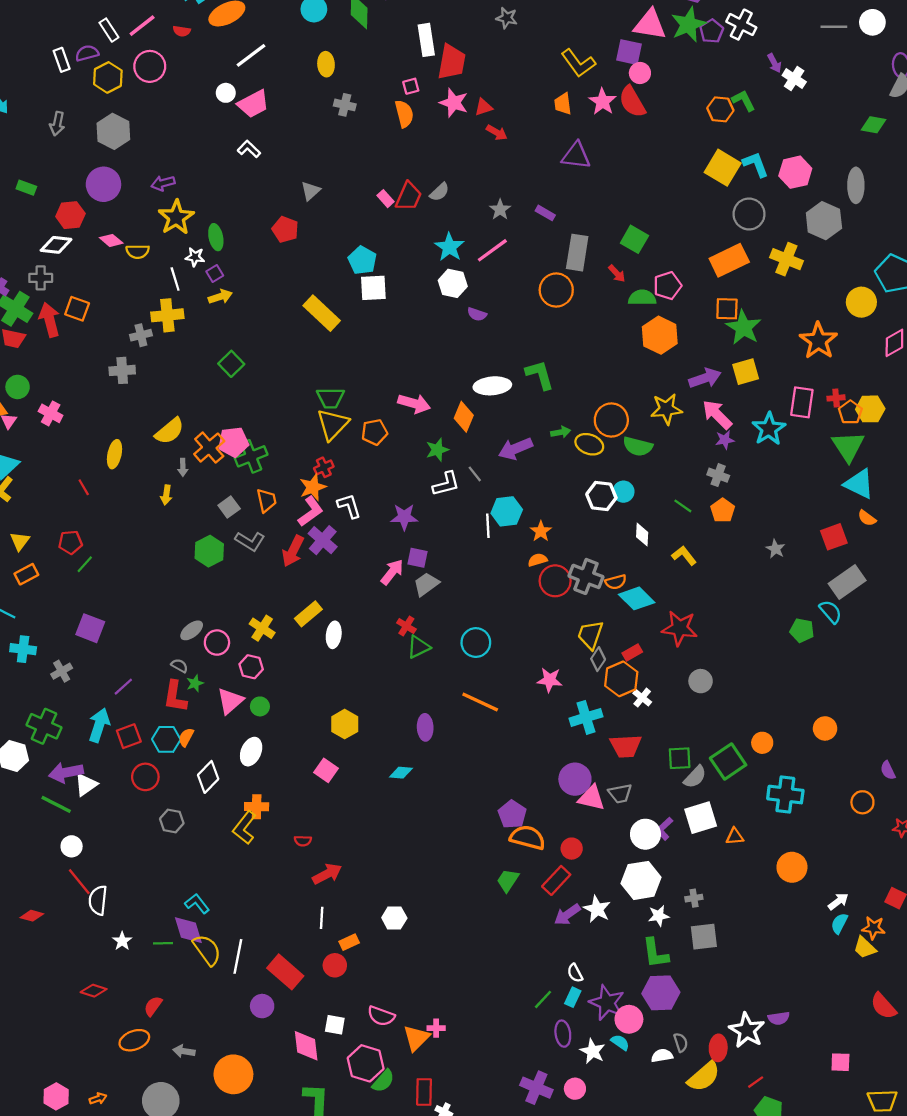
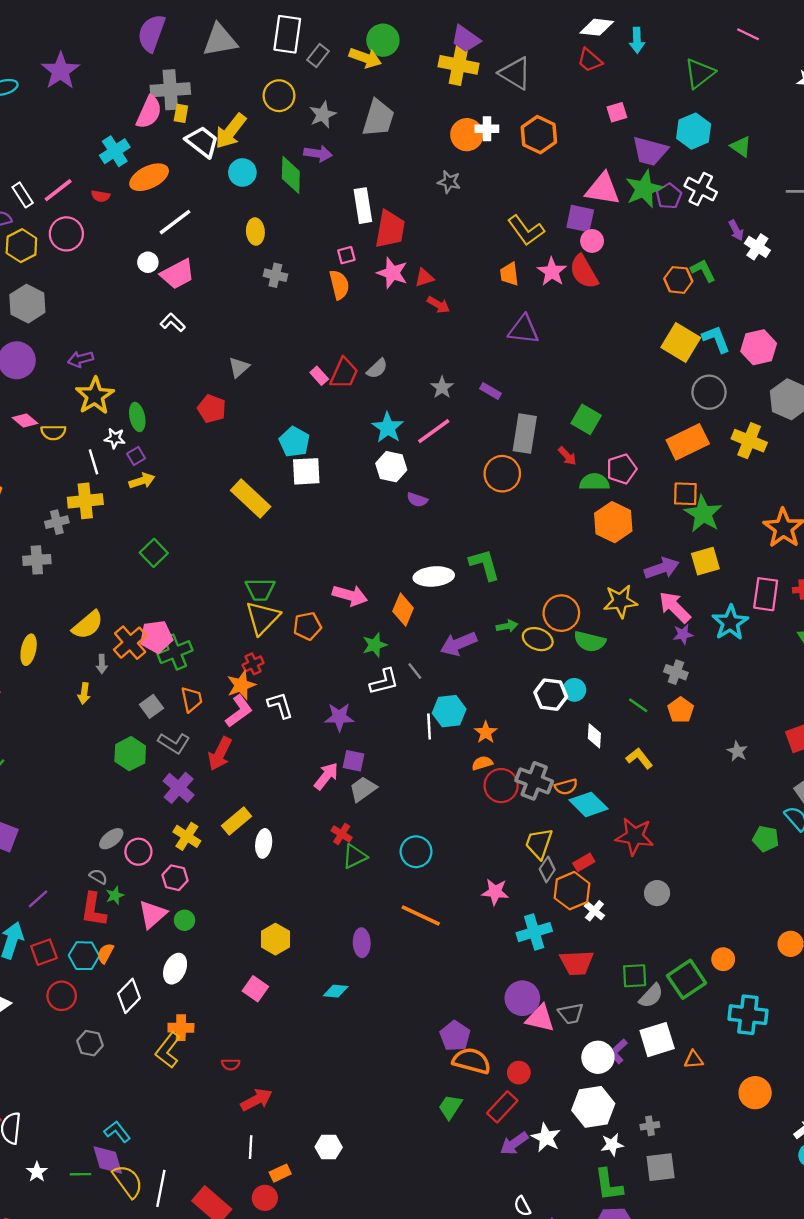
purple cross: (323, 540) -> (179, 788), moved

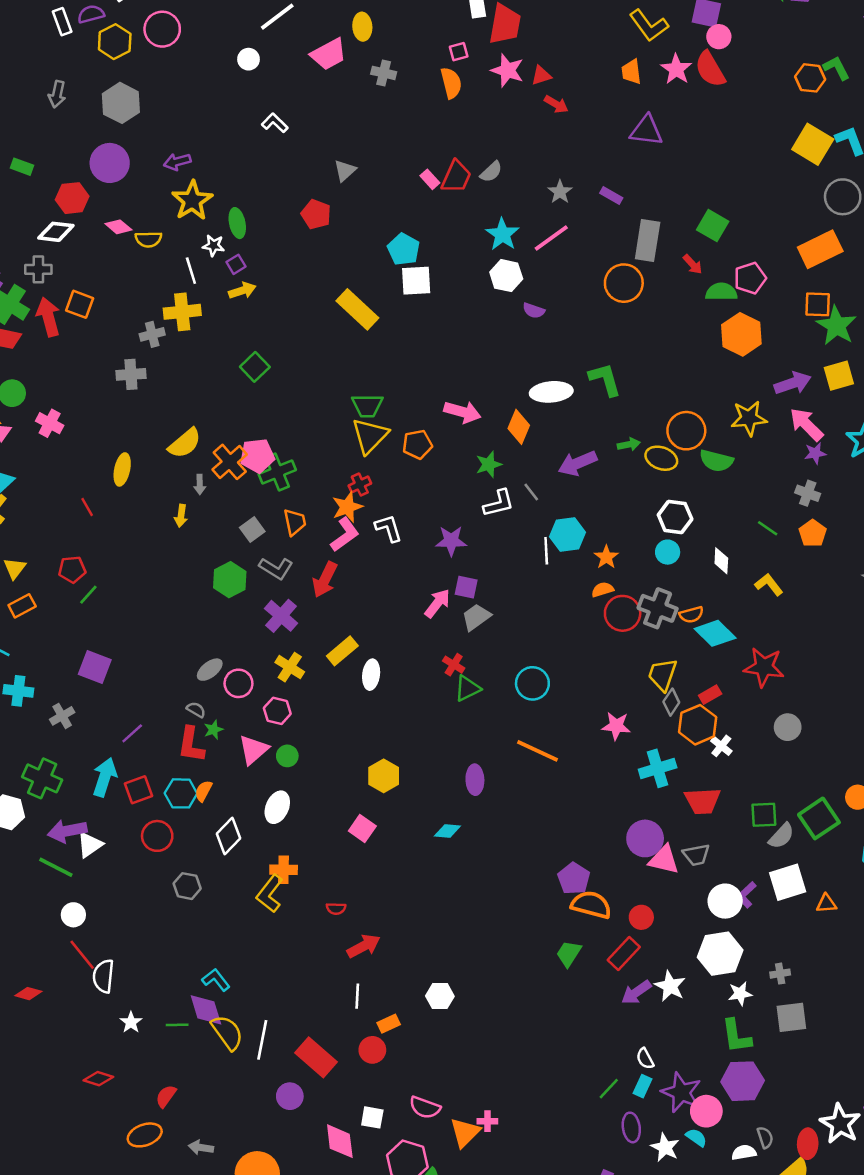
pink trapezoid: (177, 274) -> (329, 54), moved
cyan circle: (574, 690) -> (668, 552), moved

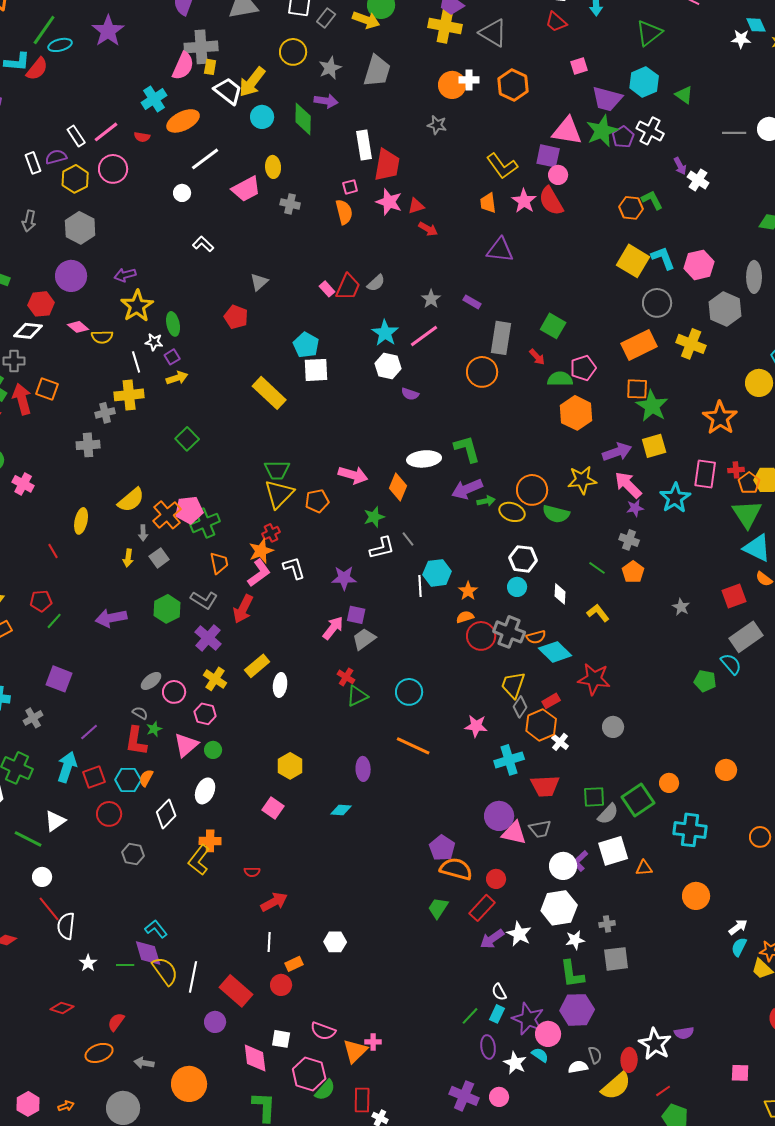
purple arrow: (577, 463) -> (467, 489), moved
gray square: (252, 530) -> (159, 558), moved
purple arrow: (67, 831) -> (111, 618), moved

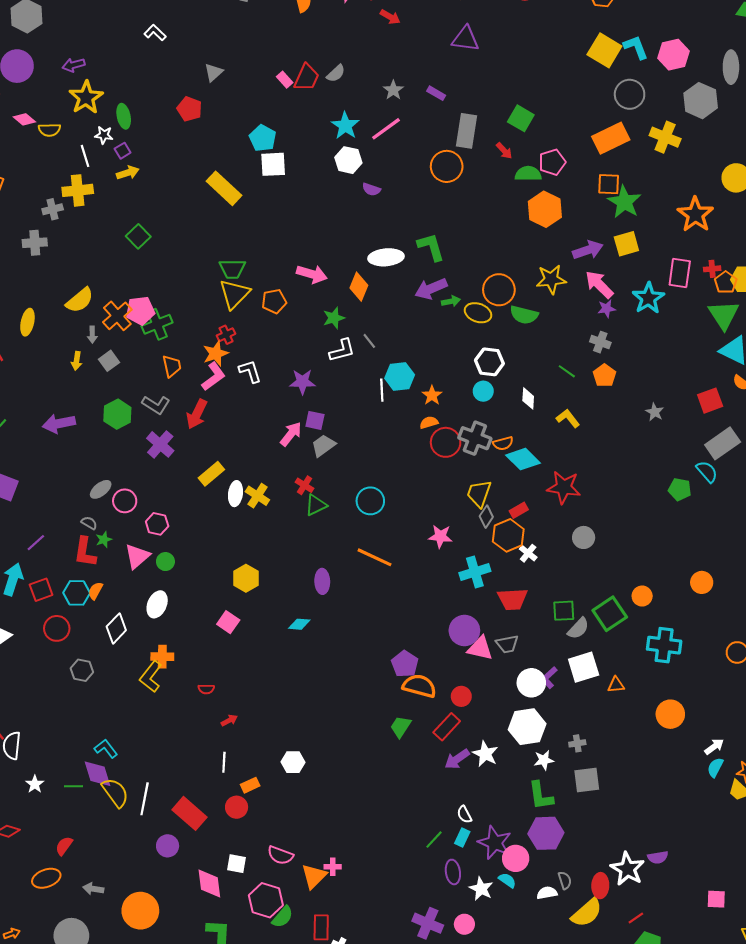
yellow cross: (215, 679) -> (257, 496), moved
red arrow: (274, 902) -> (229, 720), size x0.6

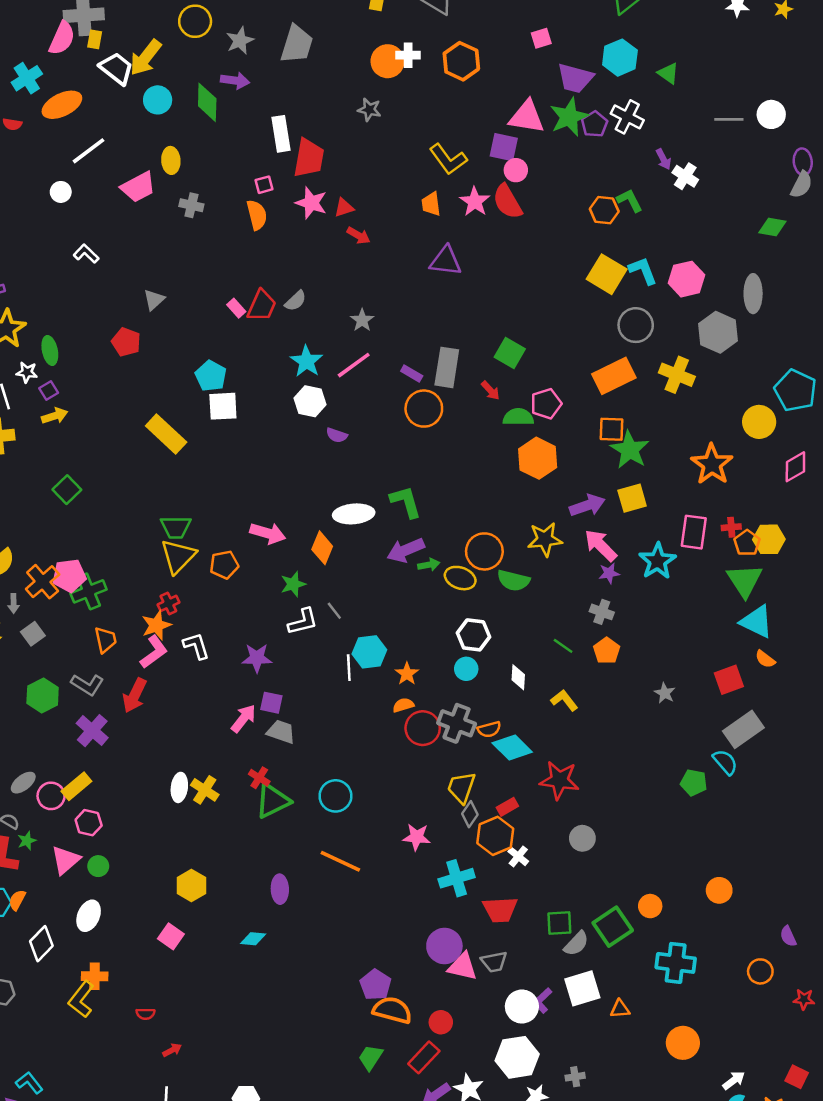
purple rectangle: (436, 93) -> (412, 373), moved
gray trapezoid: (323, 445) -> (281, 732), turned 55
yellow rectangle: (211, 474) -> (76, 786), moved
green triangle: (316, 505) -> (273, 801), size x1.4

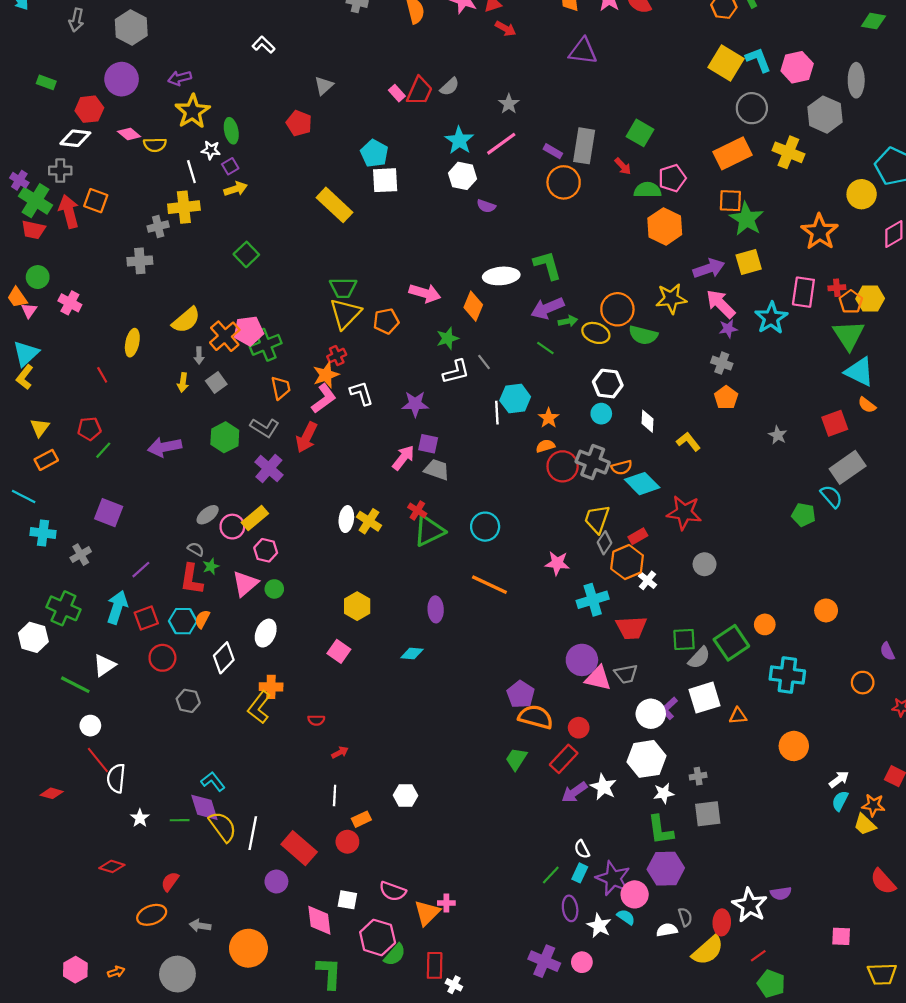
green line: (563, 646) -> (545, 348), moved

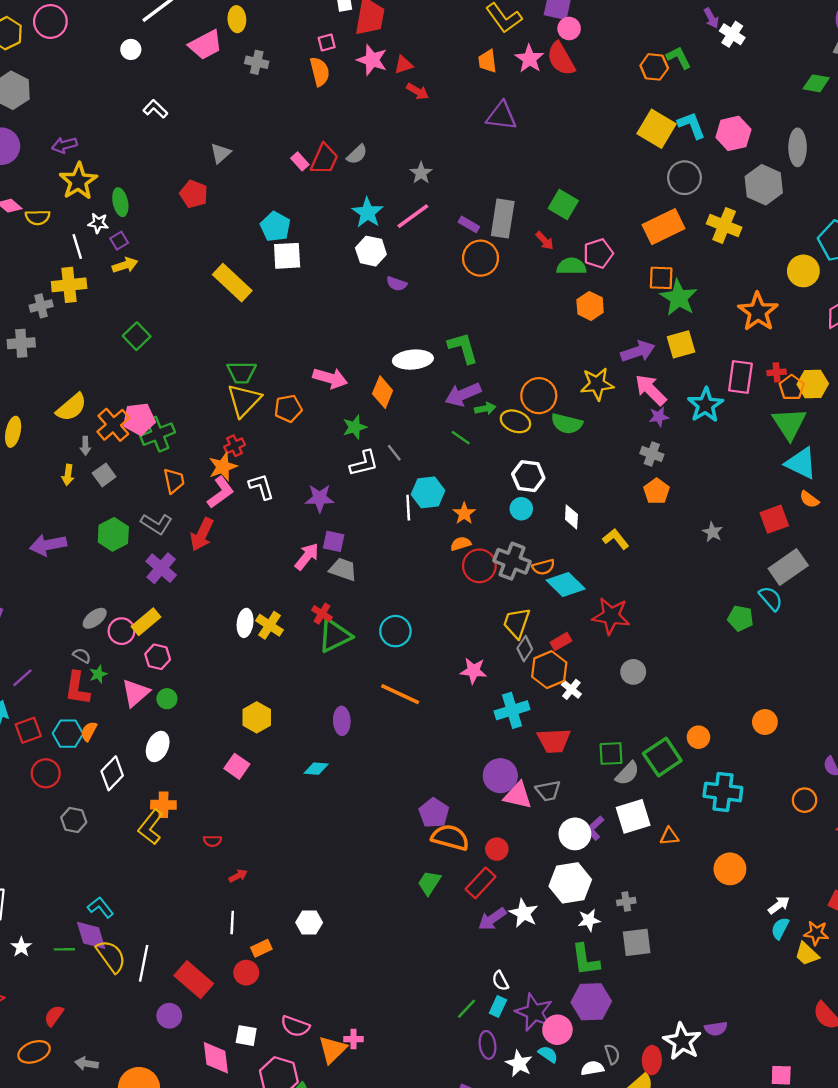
orange hexagon: (665, 226) -> (590, 306), size x0.7

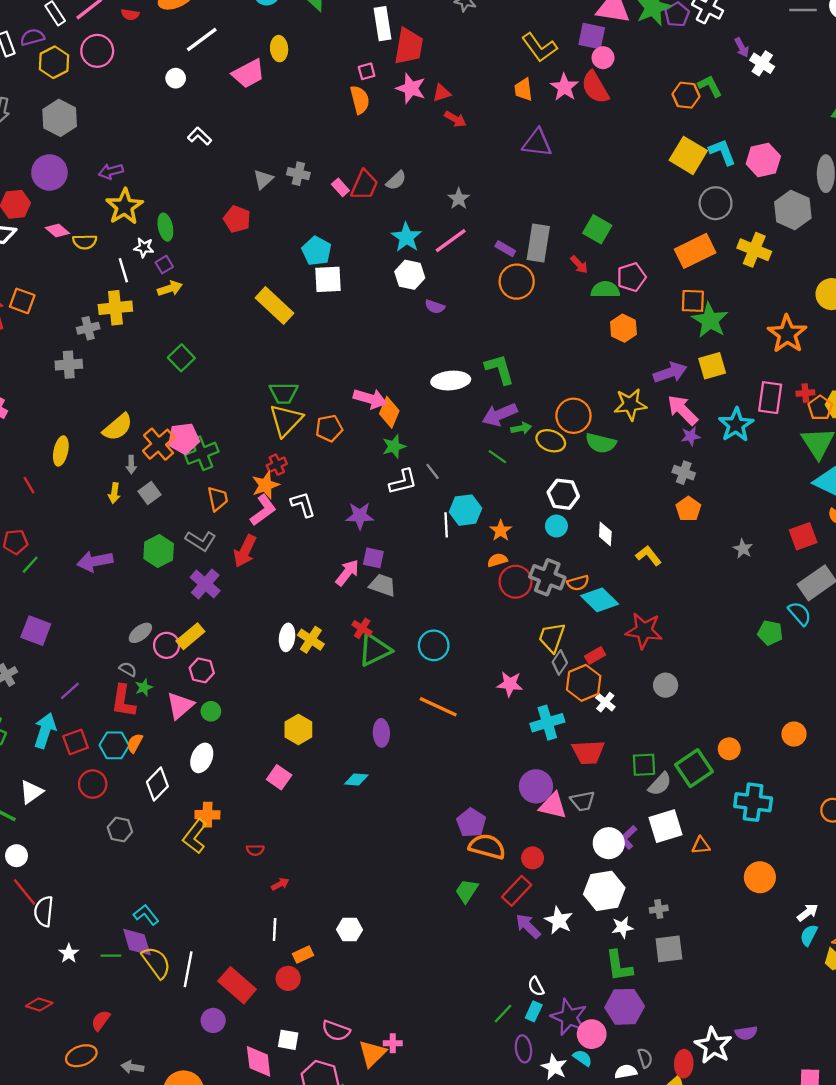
gray cross: (257, 62) -> (298, 174), moved
orange diamond: (383, 392) -> (389, 412), moved
purple arrow: (492, 919) -> (528, 926), turned 80

